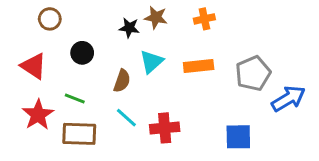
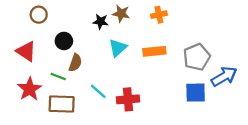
brown semicircle: (122, 81) -> (75, 63), moved
blue square: (238, 137) -> (196, 93), moved

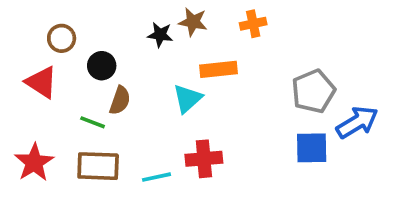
brown circle: (39, 15) -> (62, 38), moved
cyan triangle: (118, 48) -> (187, 99), moved
orange rectangle: (154, 51) -> (218, 69), moved
red star: (30, 89) -> (34, 162), moved
cyan line: (98, 91) -> (156, 177), moved, turned -54

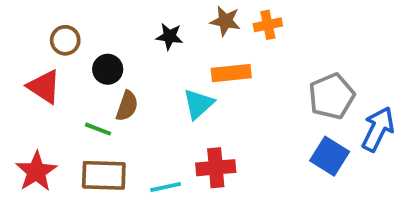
brown star: (193, 22) -> (225, 21), moved
blue arrow: (357, 122) -> (378, 129), turned -33
blue square: (312, 148) -> (330, 156), turned 33

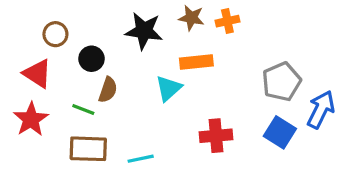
black star: (169, 36) -> (144, 31), size x1.6
red cross: (216, 168) -> (216, 136), moved
red star: (36, 172) -> (31, 119), moved

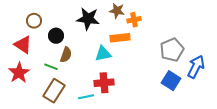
orange cross: (227, 21) -> (134, 20), moved
cyan triangle: (168, 88) -> (103, 54), turned 30
red cross: (216, 136) -> (104, 83), moved
brown rectangle: (88, 149) -> (54, 91), turned -60

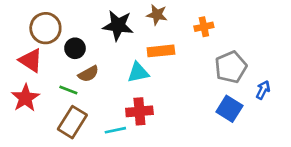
orange cross: (134, 20) -> (204, 27), moved
brown circle: (34, 21) -> (45, 28), size x1.5
brown semicircle: (66, 55) -> (88, 74), turned 42
blue arrow: (196, 67) -> (263, 90), size x0.6

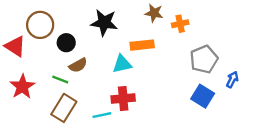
brown star: (157, 15) -> (154, 13), moved
red triangle: (31, 60) -> (15, 46), moved

